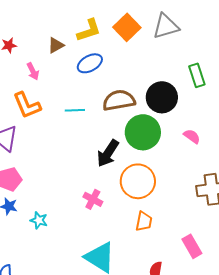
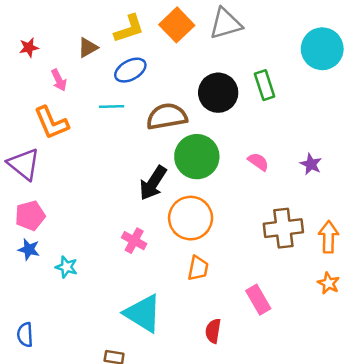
black circle: (162, 97) -> (218, 93), moved
cyan line: (75, 110) -> (112, 106), moved

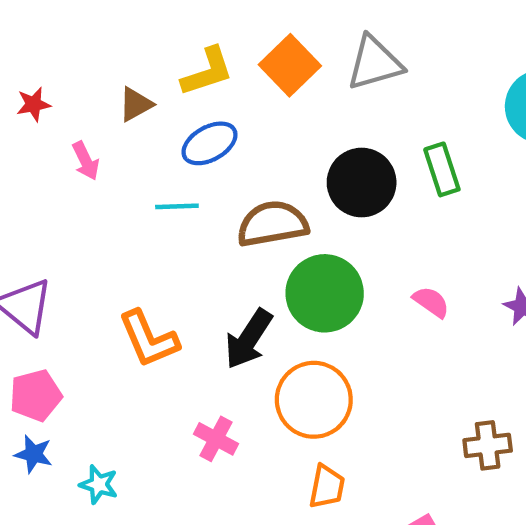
orange L-shape: (51, 123) -> (149, 339), moved
brown cross: (283, 228) -> (488, 445), moved, size x0.7

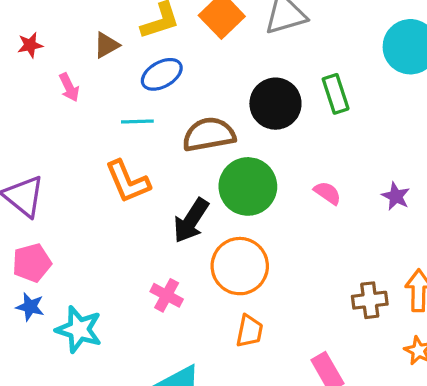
orange L-shape: (149, 339) -> (128, 182), moved
cyan star: (99, 484) -> (79, 329), size x1.6

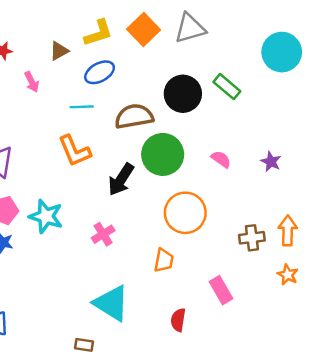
green rectangle: (336, 94) -> (227, 87), turned -32
orange circle: (240, 266) -> (185, 213), moved
pink cross: (167, 295) -> (103, 234), turned 30
cyan star: (79, 329) -> (46, 216), moved

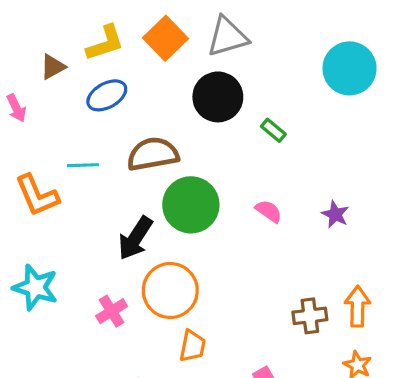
green rectangle: (227, 87) -> (273, 130), moved, size x0.7
black circle: (183, 94) -> (218, 97), moved
cyan line: (82, 107) -> (83, 165), moved
orange L-shape: (75, 151) -> (37, 195), moved
orange circle: (185, 213) -> (170, 291), moved

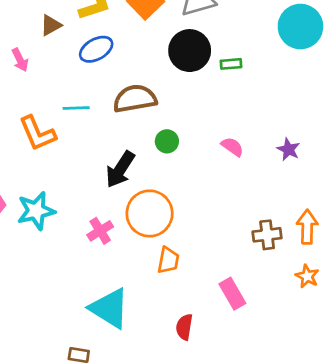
green rectangle: (273, 130) -> (231, 64), moved, turned -45
green circle: (191, 205) -> (167, 141), size x0.5
cyan star: (35, 287) -> (36, 211), turned -30

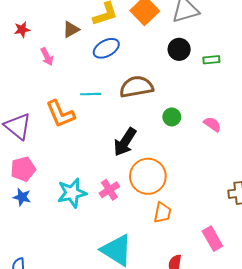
black circle: (190, 51) -> (179, 49), size x0.7
green circle: (167, 141) -> (172, 117), moved
cyan star: (36, 211) -> (72, 193), moved

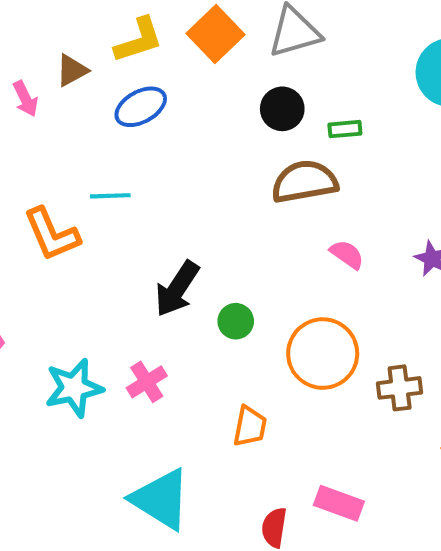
pink arrow: (47, 57) -> (25, 99), moved
brown semicircle: (136, 87) -> (304, 182), moved
green circle: (172, 117) -> (236, 321), moved
orange circle: (148, 176) -> (323, 354), moved
pink rectangle: (212, 239) -> (339, 503), moved, turned -40

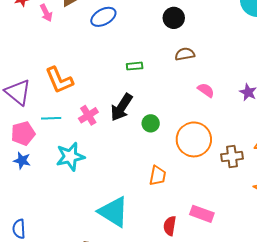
green rectangle: (345, 129) -> (135, 66), moved
brown semicircle: (304, 182) -> (185, 54), size x0.6
cyan line: (110, 196) -> (51, 118), moved
pink cross: (147, 382) -> (88, 115), moved

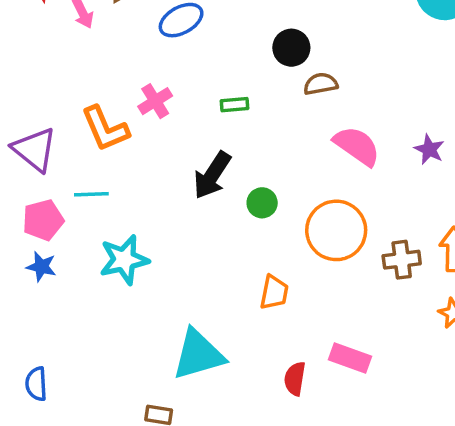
black circle: (174, 18) -> (291, 48), moved
pink semicircle: (206, 90) -> (357, 146), size x1.6
pink cross: (88, 115) -> (155, 101), moved
cyan triangle: (113, 212) -> (198, 355), turned -48

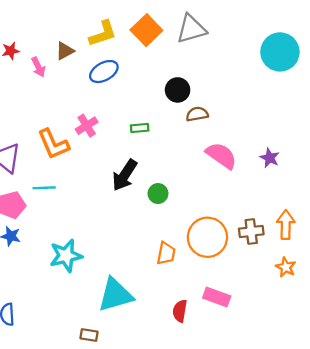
orange circle: (336, 230) -> (207, 237), moved
cyan star: (124, 260) -> (66, 256), moved

